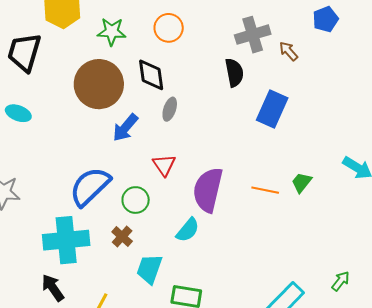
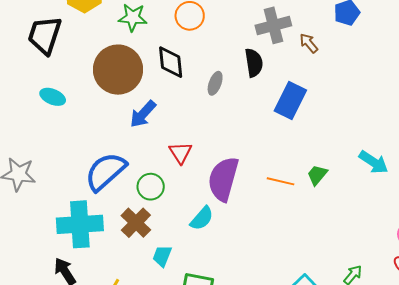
gray ellipse: (170, 109) -> (215, 83), moved
cyan ellipse: (18, 113) -> (53, 97), moved
brown cross: (122, 237) -> (136, 223), size x1.4
cyan trapezoid: (149, 269) -> (162, 256), size x0.7

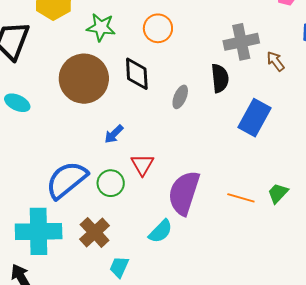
blue arrow: (143, 114) -> (114, 134), moved, size x0.7
green circle: (151, 187) -> (111, 183), moved

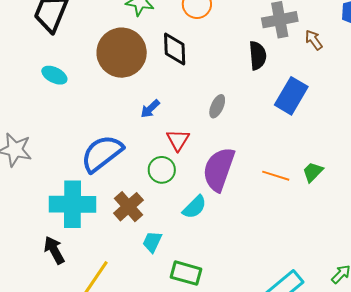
gray ellipse: (180, 97) -> (217, 106), moved
green circle: (111, 183) -> (162, 170), moved

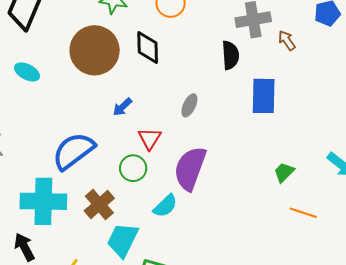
blue rectangle: (291, 96) -> (264, 96), turned -30
orange line: (276, 176) -> (303, 213), moved
cyan trapezoid: (152, 242) -> (123, 240), size x1.6

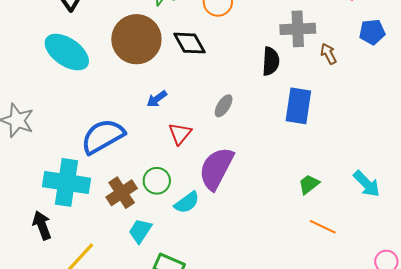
black diamond: (148, 47) -> (189, 43), turned -36
cyan ellipse: (27, 72) -> (67, 52), size x1.8
green circle: (133, 168) -> (157, 181), moved
cyan trapezoid: (123, 240) -> (140, 231), size x0.7

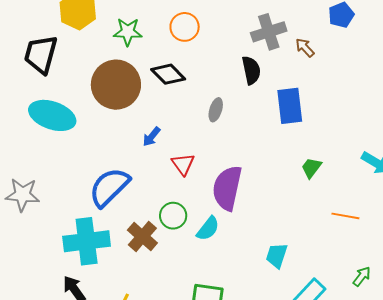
gray ellipse: (224, 106) -> (216, 110), moved
green trapezoid: (309, 184) -> (311, 168), moved
cyan trapezoid: (140, 231) -> (277, 256), moved

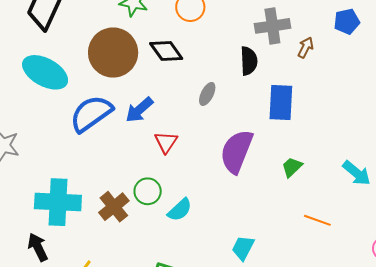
brown arrow: (305, 48) -> (306, 48), turned 60
blue arrow: (151, 137) -> (139, 110), size x1.4
blue semicircle: (109, 187) -> (91, 114), moved
purple semicircle: (227, 188) -> (237, 151), moved

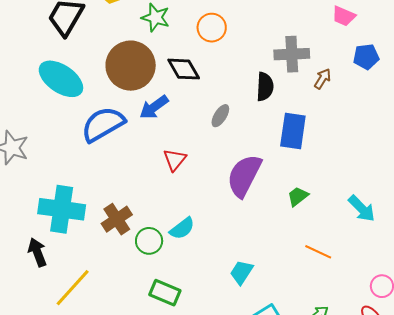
blue arrow: (139, 110) -> (154, 107), moved
green circle: (148, 191) -> (149, 241), moved

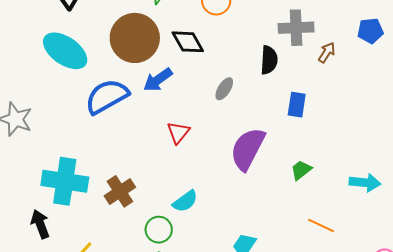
blue rectangle: (293, 131) -> (297, 105), size x0.7
cyan arrow: (362, 209) -> (365, 183), turned -40
green circle: (149, 241) -> (159, 230), moved

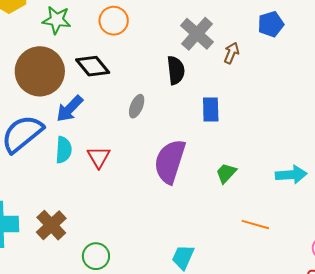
gray cross: (296, 28) -> (197, 34), turned -36
cyan semicircle: (185, 201) -> (64, 150), moved, turned -40

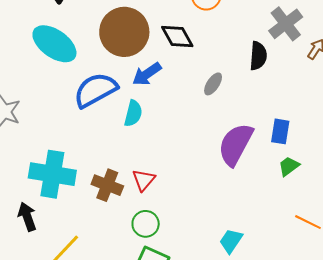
blue rectangle: (211, 109) -> (280, 131), moved
red triangle: (99, 157) -> (144, 180), moved
brown cross: (51, 225) -> (107, 185), turned -36

